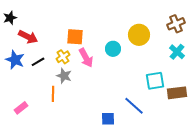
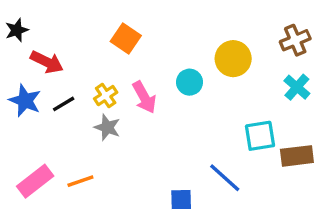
orange square: (75, 37) -> (126, 38), moved, turned 30
orange line: (53, 94) -> (80, 181), moved, turned 70
pink rectangle: (21, 108) -> (35, 181), size x1.5

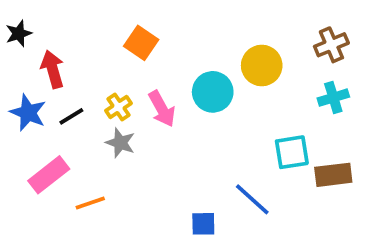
red arrow: (47, 62) -> (53, 69), turned -132
cyan circle: (190, 82) -> (213, 92), size x1.4
cyan cross: (297, 87) -> (333, 98), turned 32
pink rectangle: (35, 181) -> (49, 175), moved

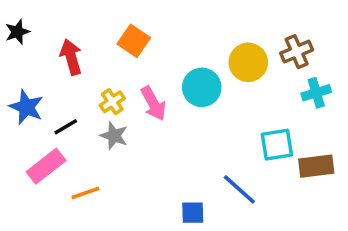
brown cross: (331, 45) -> (297, 52), moved
red arrow: (53, 69) -> (71, 57), moved
black line: (71, 116) -> (66, 127), moved

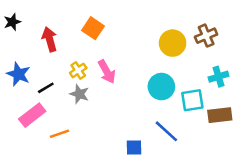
cyan circle: (202, 87) -> (161, 87), moved
cyan cross: (316, 93) -> (219, 77), moved

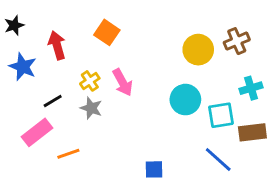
blue star: (18, 74) -> (23, 67), moved
blue line: (166, 131) -> (218, 159), moved

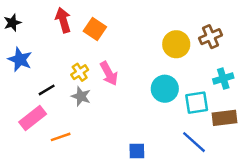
red arrow: (57, 45) -> (63, 20), moved

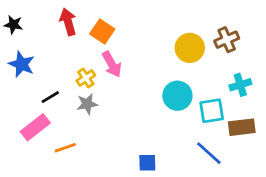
black star: (12, 23) -> (13, 25), turned 30
pink arrow: (109, 73) -> (112, 64), moved
gray star: (81, 96) -> (87, 104), turned -30

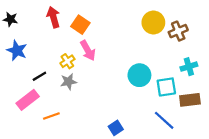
yellow circle: (190, 48) -> (153, 23), moved
blue square: (147, 163) -> (116, 128), turned -32

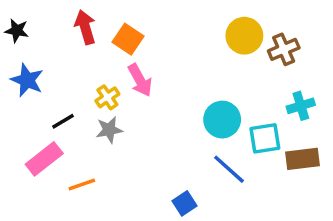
blue line: (164, 120) -> (229, 169), moved

